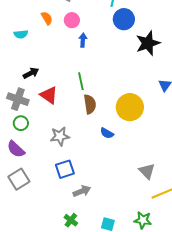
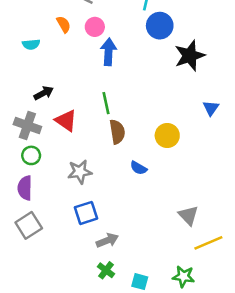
blue arrow: (83, 40) -> (109, 52), size x1.5
yellow circle: (130, 107) -> (167, 135), size x0.7
purple semicircle: (16, 149) -> (25, 188), turned 48
green cross: (71, 220) -> (106, 270), moved

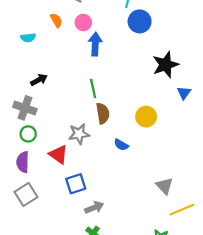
black star: (190, 56) -> (166, 65), moved
red triangle: (66, 121) -> (58, 154), moved
gray star: (80, 172) -> (79, 134), moved

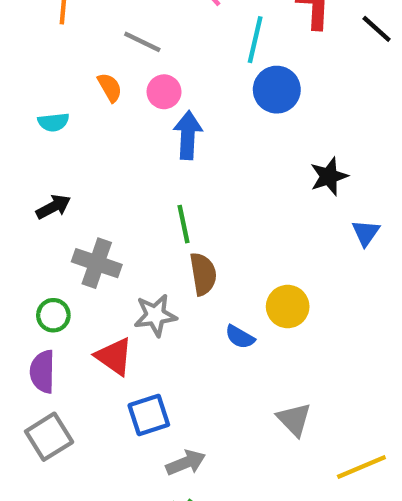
black star: (166, 65) -> (329, 176), size x0.7
black arrow: (39, 80) -> (53, 207), moved
gray cross: (25, 108) -> (97, 263), moved
yellow circle: (146, 117) -> (288, 307), moved
gray triangle: (164, 186) -> (294, 419), moved

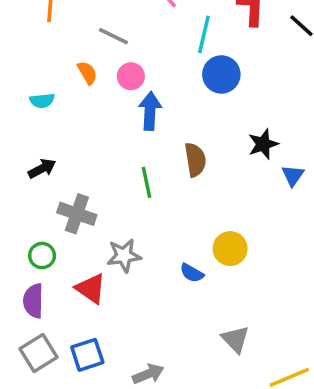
blue triangle: (366, 233) -> (293, 175), moved
brown semicircle: (203, 274) -> (195, 160), moved
blue square: (149, 415) -> (87, 355), moved

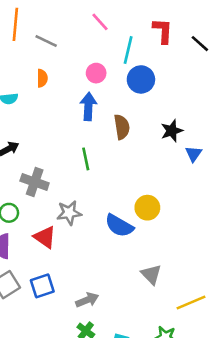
gray line: (113, 36) -> (46, 41), moved
orange semicircle: (87, 73) -> (42, 78), turned 30
pink circle: (131, 76) -> (96, 73), moved
brown semicircle: (195, 160) -> (122, 127), moved
blue semicircle: (192, 273) -> (119, 226), size x1.6

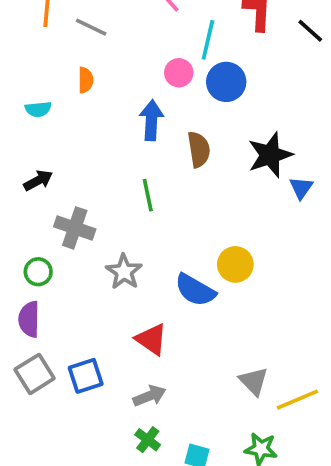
pink circle: (96, 73) -> (179, 73), moved
black star: (172, 131) -> (270, 155), size x1.4
gray star: (69, 213) -> (124, 272), turned -30
red triangle: (45, 237) -> (151, 339), moved
gray triangle: (151, 274) -> (254, 381), moved

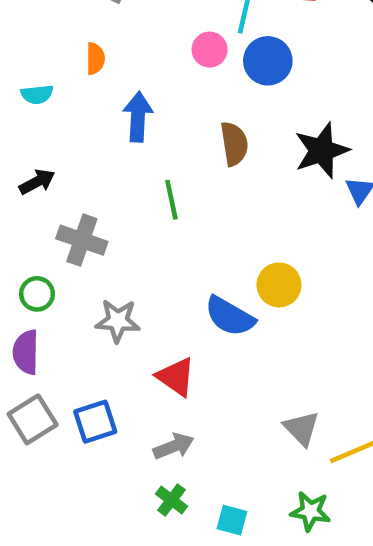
blue arrow: (151, 120) -> (138, 117), moved
gray star: (124, 272) -> (118, 321), moved, turned -30

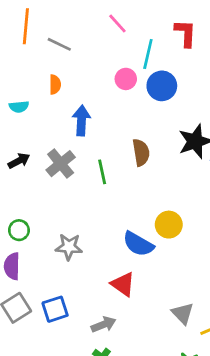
brown semicircle: (234, 144) -> (141, 152), moved
gray cross: (82, 240) -> (61, 164), moved, turned 32
red triangle: (176, 377) -> (123, 284), moved

